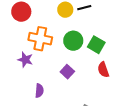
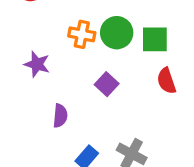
orange cross: (40, 39) -> (82, 34), moved, size x0.7
green square: (96, 45) -> (155, 39), turned -30

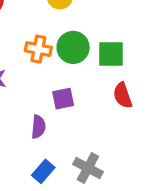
purple square: (107, 84) -> (63, 99), turned 35
purple semicircle: (60, 116) -> (38, 127), moved

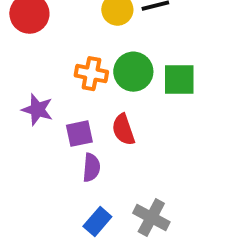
red semicircle: (123, 95) -> (123, 130), moved
purple square: (63, 99) -> (79, 134), moved

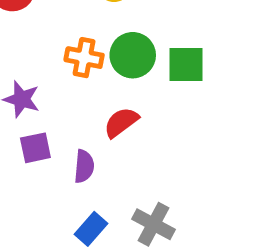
red semicircle: (123, 130) -> (121, 122), turned 72
purple square: (79, 134) -> (35, 148), moved

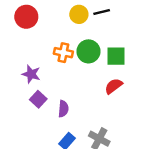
red semicircle: (121, 122) -> (114, 86), moved
purple square: (35, 148) -> (38, 99), turned -35

